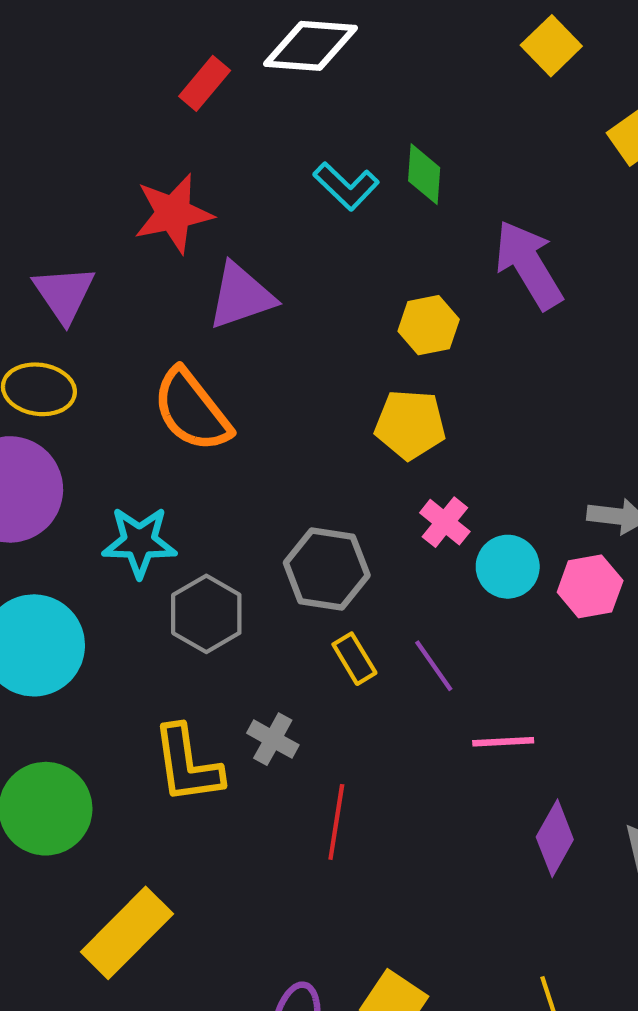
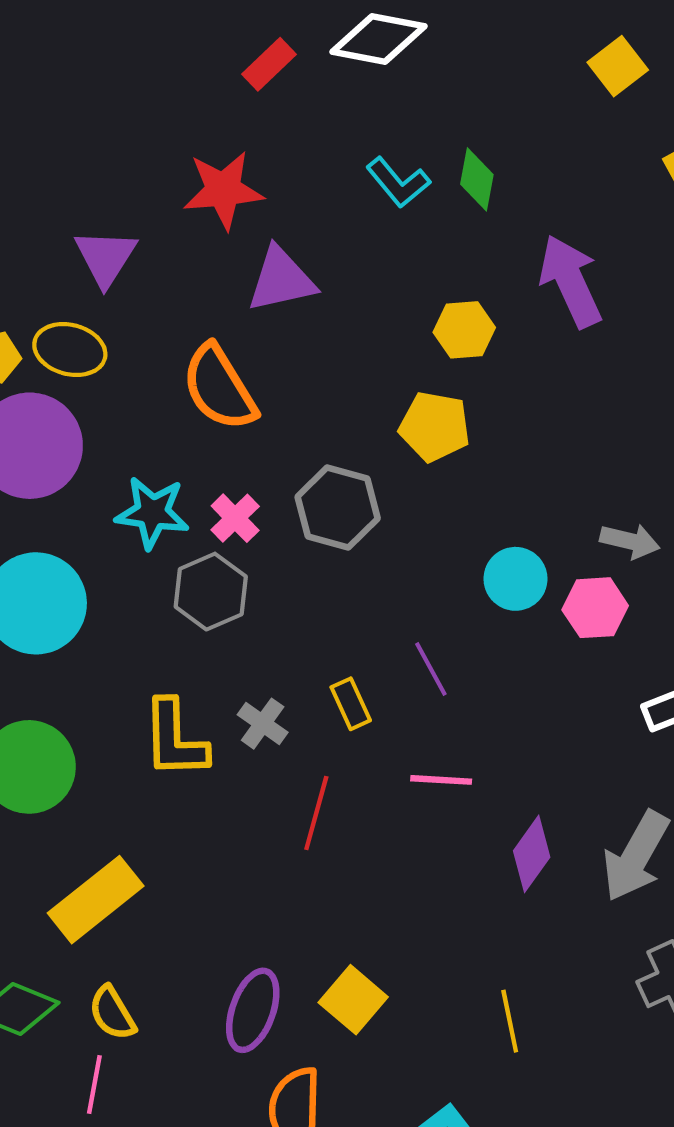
pink cross: (445, 522) -> (235, 518), moved
gray hexagon: (327, 569) -> (338, 508), moved
yellow rectangle: (354, 659) -> (351, 704), moved
pink line: (503, 742) -> (441, 780), moved

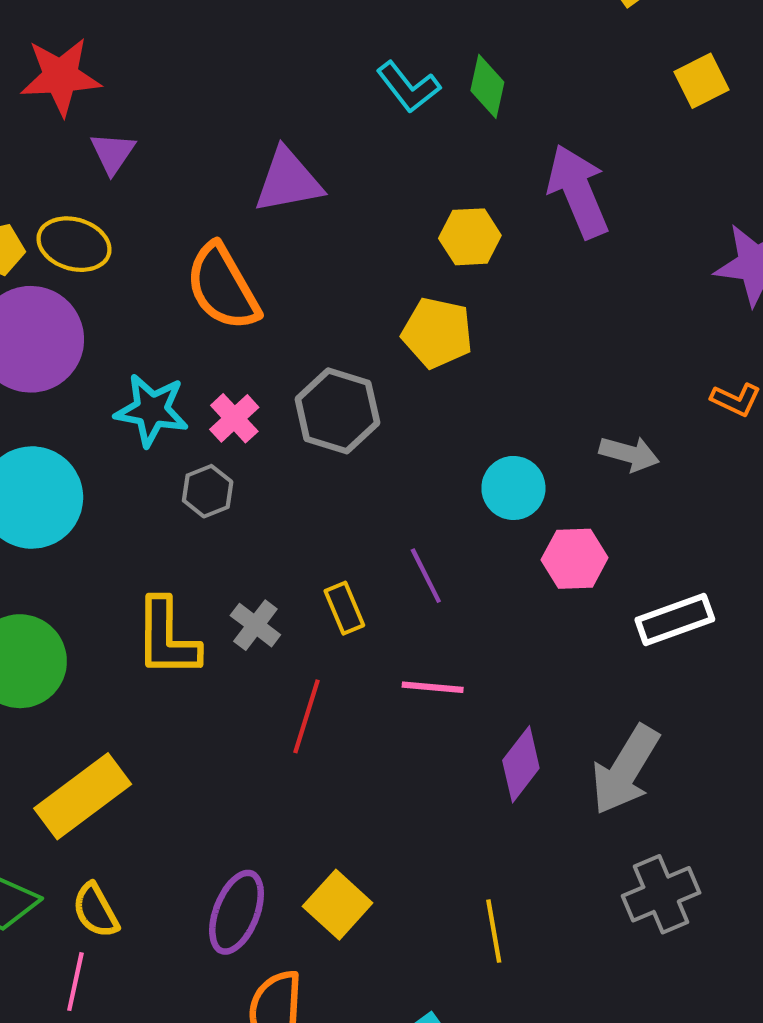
red star: (223, 190) -> (61, 76), moved
purple triangle: (106, 257) -> (113, 153), size x0.7
gray hexagon: (211, 592) -> (208, 491), size x0.7
pink hexagon: (595, 608) -> (575, 559), moved

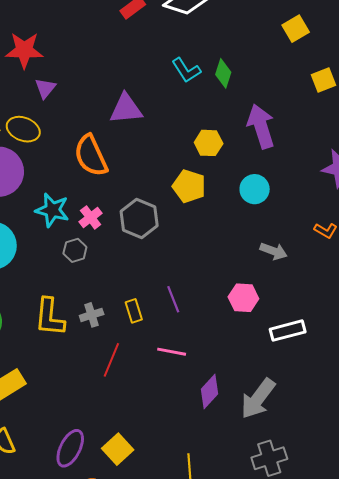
cyan circle: (513, 488) -> (255, 189), moved
gray cross: (255, 625) -> (92, 315), turned 30

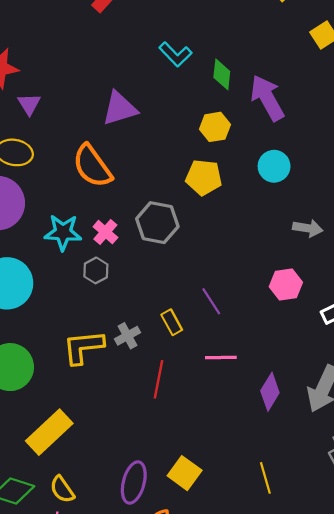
green diamond: (223, 73) -> (222, 74), moved
yellow L-shape: (50, 317) -> (83, 347), turned 90

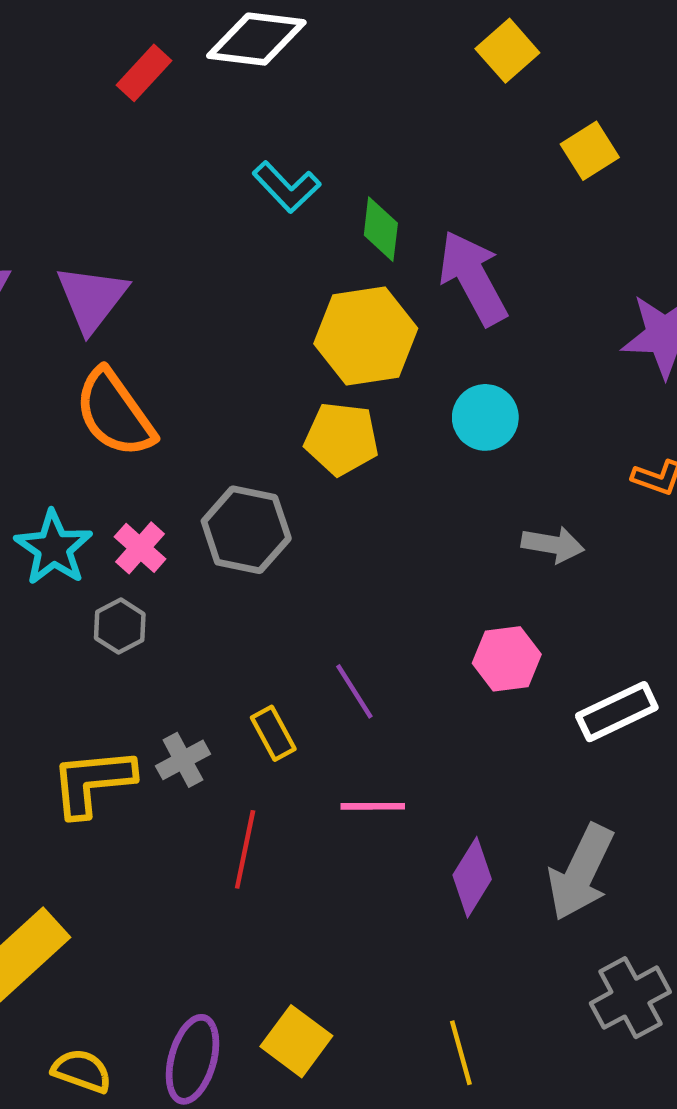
purple triangle: (120, 108) -> (92, 298), moved, turned -36
yellow hexagon: (215, 127) -> (366, 336), size x1.6
cyan star: (63, 232) -> (54, 548), turned 30
yellow semicircle: (62, 489) -> (82, 1071), moved, turned 144

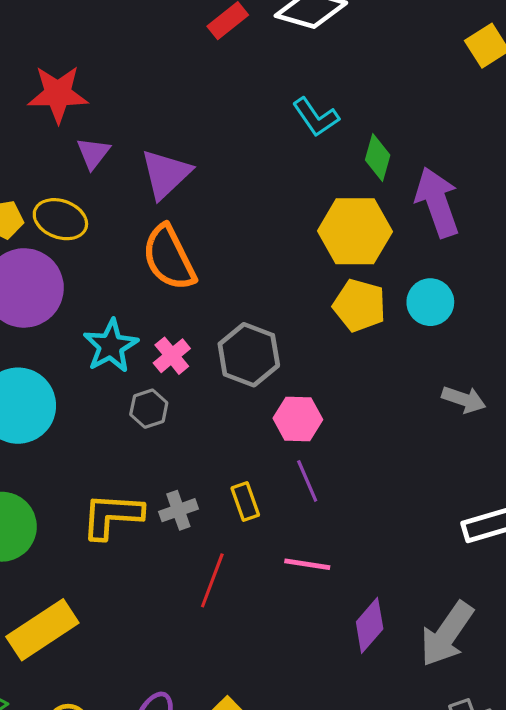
yellow pentagon: (342, 439) -> (359, 305), moved
pink hexagon: (507, 659) -> (298, 419), moved

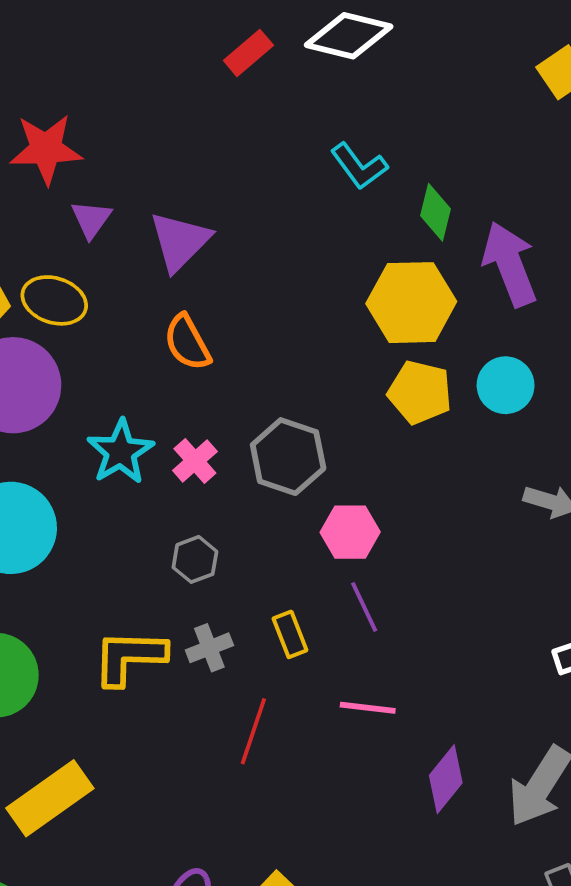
orange semicircle: (169, 258) -> (187, 342), size x0.7
gray hexagon: (149, 409) -> (195, 559), moved

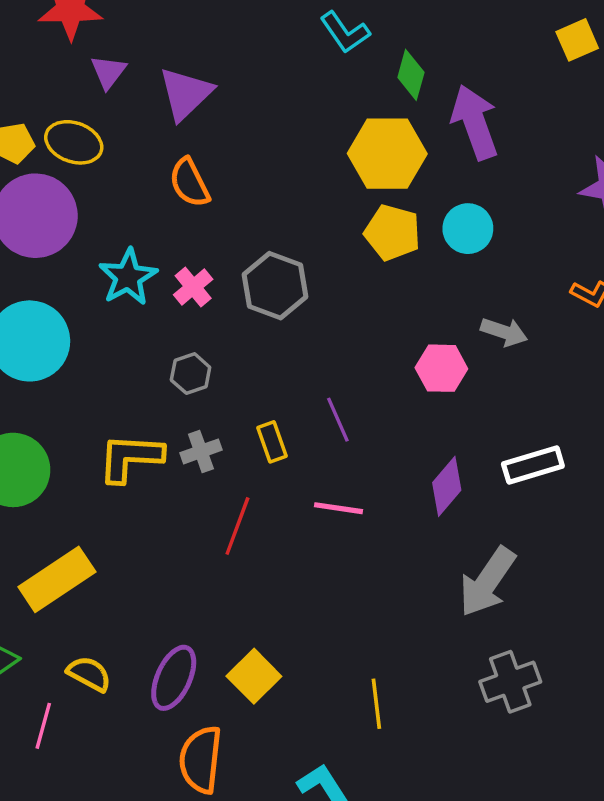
pink hexagon: (350, 532) -> (441, 368), moved
purple diamond: (446, 779) -> (447, 486), moved

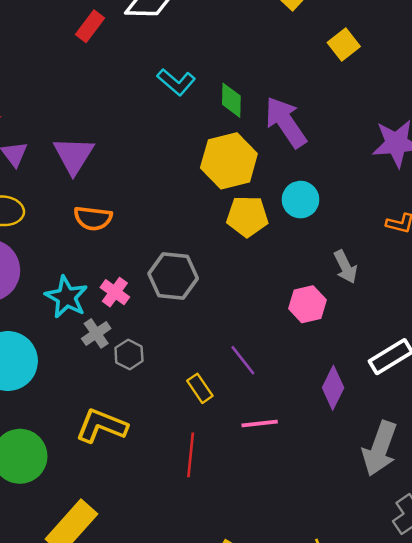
orange semicircle: (189, 183) -> (93, 218), turned -42
gray arrow: (504, 332) -> (345, 267), turned 60
gray cross: (201, 451) -> (96, 333), moved
yellow L-shape: (130, 458) -> (102, 426), turned 33

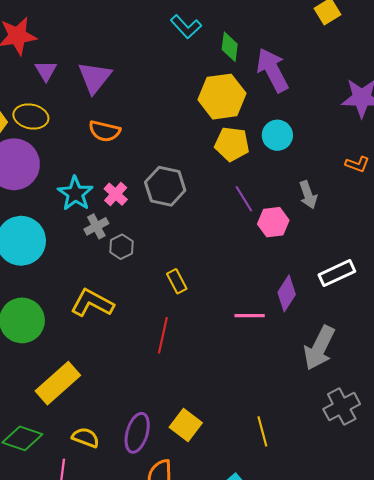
purple line: (243, 360) -> (244, 199), moved
pink line: (260, 423) -> (250, 316), moved

